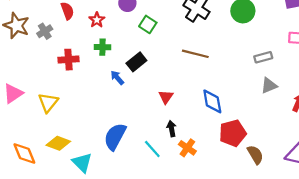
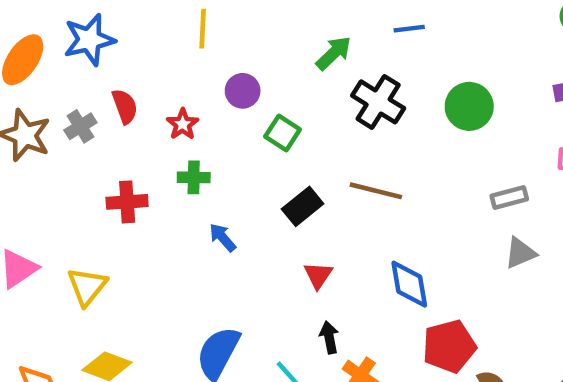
gray cross: (45, 31) -> (80, 126), moved
black rectangle: (136, 62) -> (303, 206), moved

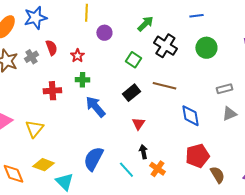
blue line: (409, 29) -> (196, 16), moved
purple circle: (243, 91) -> (104, 33), moved
green square: (283, 133) -> (133, 60), moved
blue arrow: (223, 237) -> (95, 107), size x1.6
blue diamond: (409, 284) -> (190, 116), moved

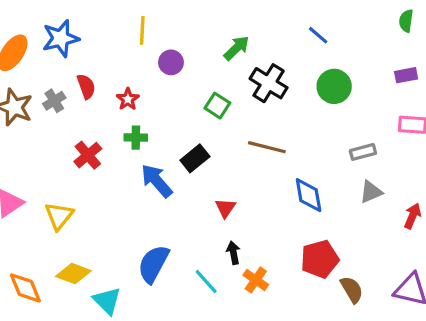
blue line: (196, 16) -> (318, 35), turned 48
red cross: (52, 91) -> (88, 155), turned -36
black rectangle: (131, 93) -> (195, 158), moved

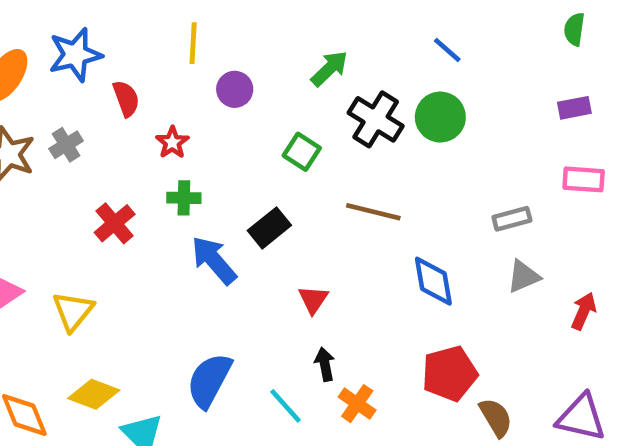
red semicircle: (86, 86) -> (126, 99), moved
green circle: (334, 86) -> (440, 117), moved

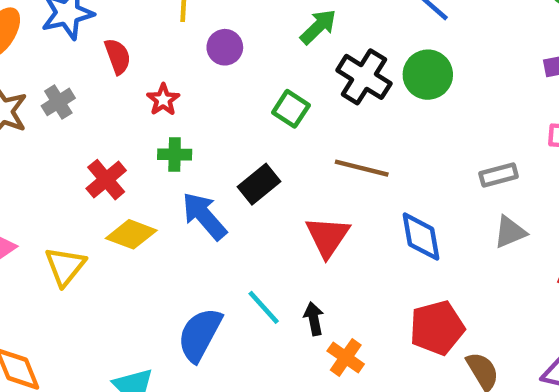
red triangle: (313, 300) -> (327, 237), moved, size x1.5
yellow diamond: (94, 394) -> (131, 234), moved
cyan line: (286, 406) -> (264, 307), moved

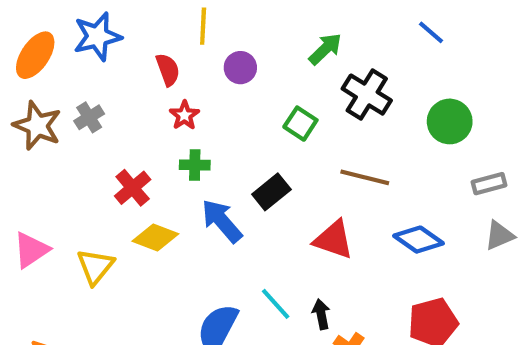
red semicircle: (118, 56) -> (168, 70), moved
green circle: (428, 75) -> (450, 121), moved
red triangle: (327, 237) -> (334, 240), turned -45
blue diamond: (421, 237) -> (419, 240), turned -45

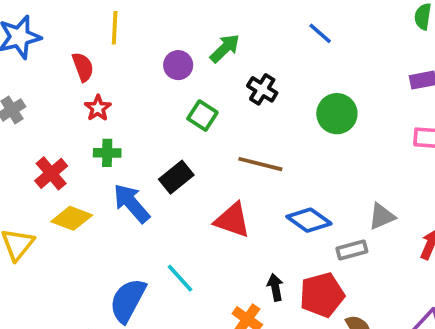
purple circle: (240, 68) -> (178, 65), moved
black cross: (367, 95) -> (262, 89), size x0.7
gray rectangle: (489, 184) -> (352, 250), moved
black arrow: (321, 314) -> (275, 287), moved

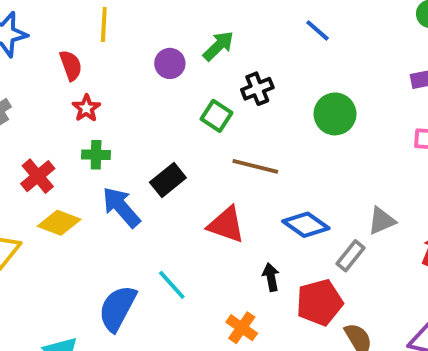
black cross: (262, 89) -> (257, 89), turned 36
green square: (202, 116) -> (216, 116), moved
gray rectangle: (352, 250) -> (351, 256), turned -36
black arrow: (275, 287) -> (271, 277), moved

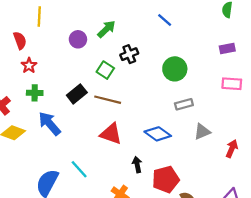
brown line: (255, 166) -> (108, 100), moved
black rectangle: (168, 180) -> (77, 94), moved
gray rectangle: (351, 256) -> (184, 104), moved, turned 36

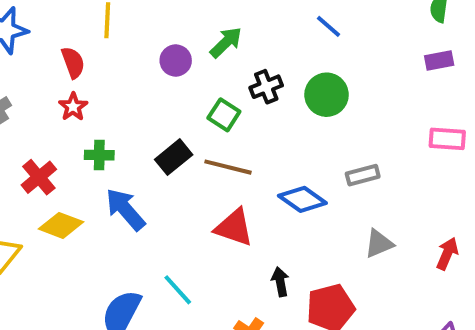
purple rectangle: (227, 48) -> (439, 61), moved
red star: (29, 66) -> (73, 107), moved
green circle: (175, 69) -> (327, 95), moved
gray triangle: (202, 132) -> (379, 244), moved
blue diamond: (158, 134) -> (302, 199), moved

